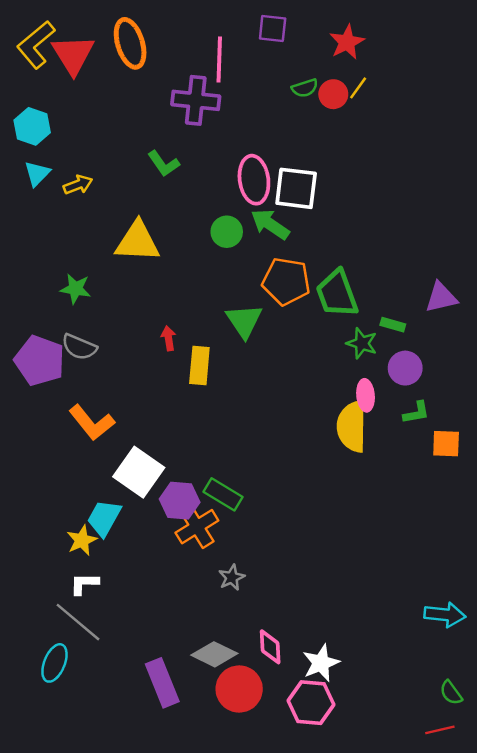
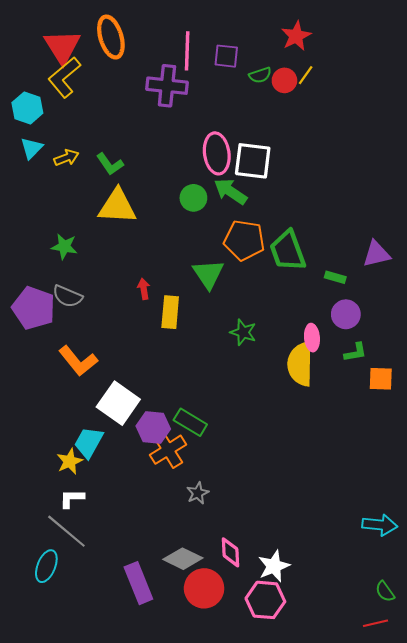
purple square: (273, 28) -> (226, 56), moved
yellow L-shape: (36, 45) -> (64, 77), moved
green L-shape: (164, 164) -> (110, 164), moved
green star: (362, 343) -> (243, 332), moved

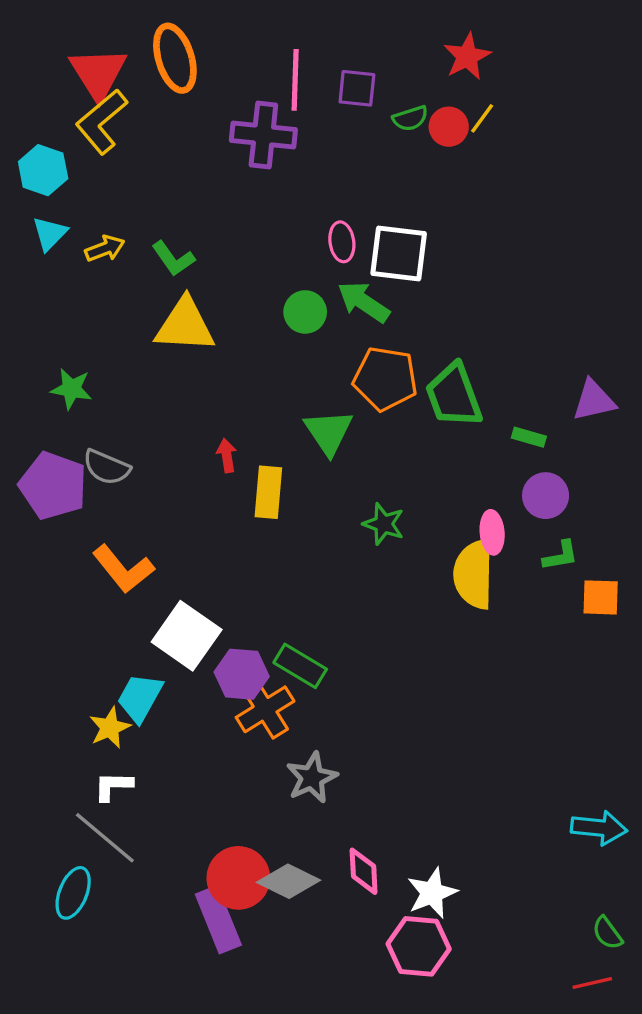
pink ellipse: (217, 153) -> (342, 242), size x0.6
green star: (64, 247) -> (71, 389), moved
gray star: (198, 493) -> (312, 778), size x1.4
red circle: (204, 588) -> (238, 878), moved

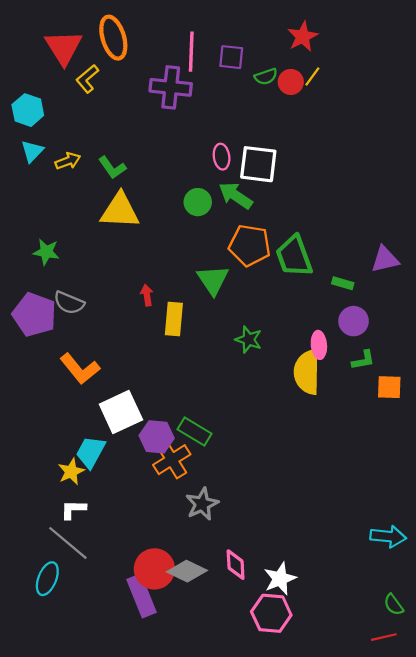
yellow L-shape: (101, 122) -> (87, 79), moved, size x0.7
white square: (187, 636) -> (121, 412), turned 30

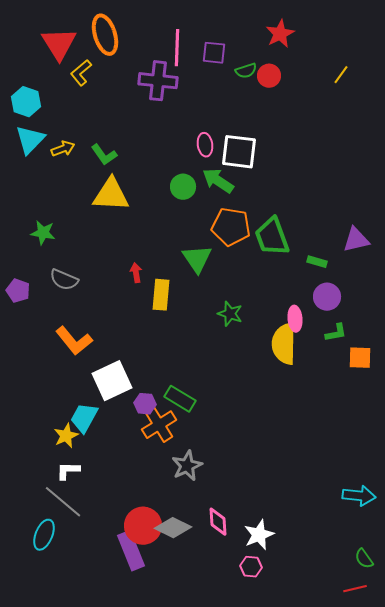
yellow line: (312, 77) -> (341, 75), moved
cyan triangle: (32, 151) -> (30, 140), size x1.4
purple pentagon: (34, 315) -> (18, 291), moved, size x0.6
purple hexagon: (157, 437) -> (145, 404), size x0.7
pink hexagon: (271, 613) -> (251, 567), size x0.6

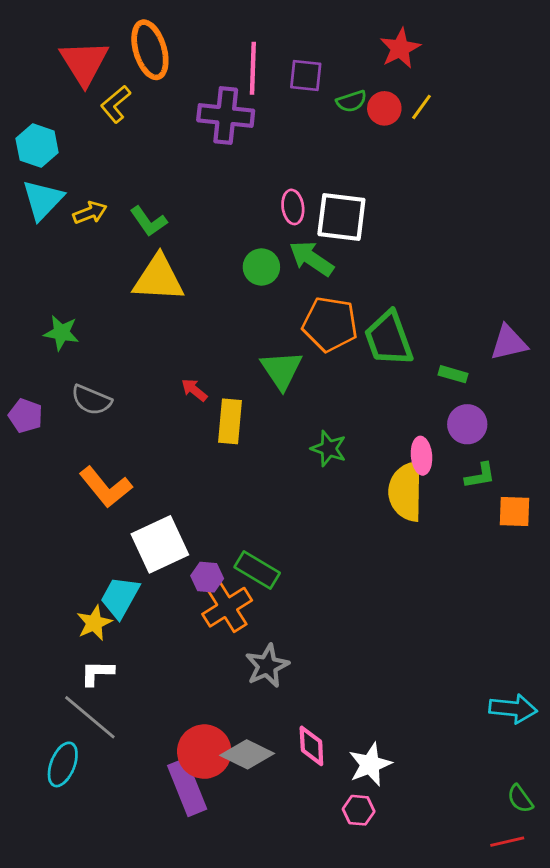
yellow line: (341, 75) -> (422, 107), moved
red arrow: (136, 273) -> (194, 390), turned -42

